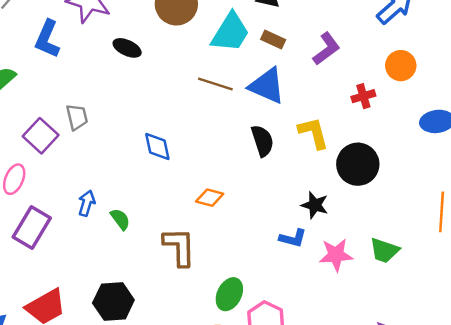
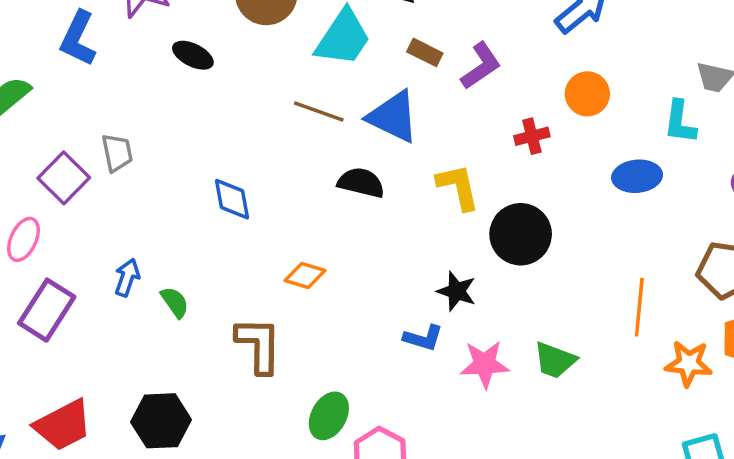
brown rectangle: (273, 39) -> (425, 52), moved
black semicircle: (262, 141) -> (361, 183), moved, turned -60

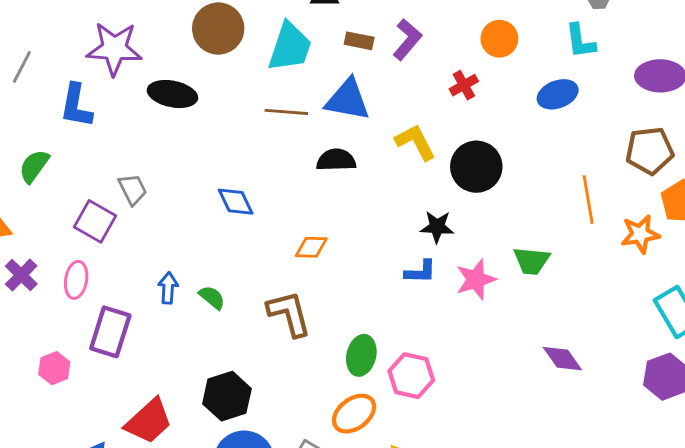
black ellipse: (193, 55) -> (172, 94), size x1.4

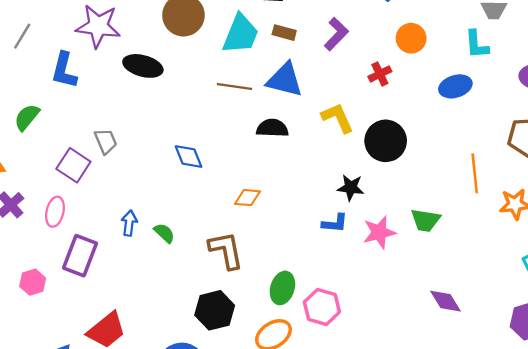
brown rectangle: (359, 41) -> (284, 33), moved
black hexagon: (227, 396) -> (215, 310), moved

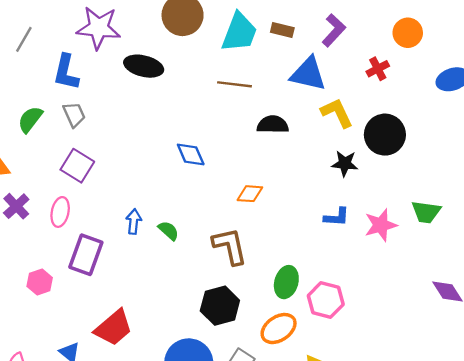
blue triangle: (285, 80) -> (308, 74), moved
gray trapezoid: (106, 141) -> (74, 115), moved
black star: (351, 188) -> (345, 163), moved

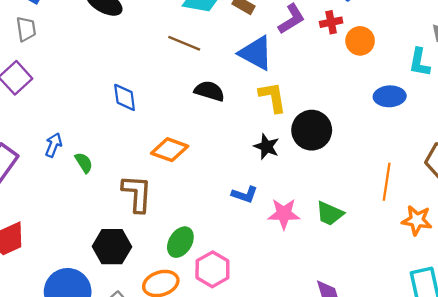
red cross: (378, 69) -> (331, 22), moved
orange diamond: (250, 194) -> (170, 150), size x1.4

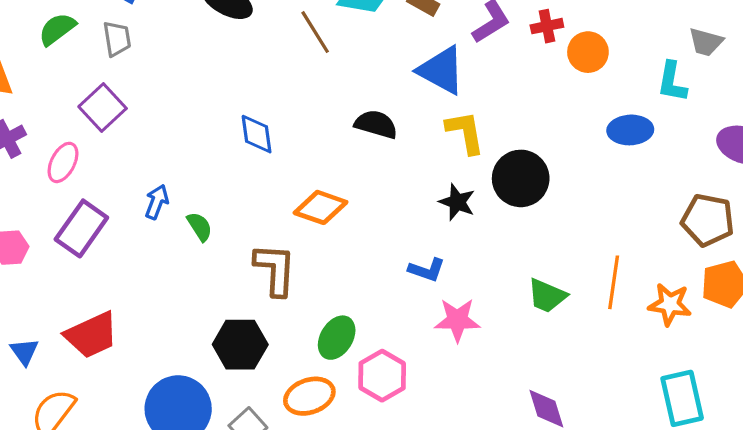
brown line: (184, 43) -> (315, 32), moved, turned 36
orange line: (387, 182) -> (614, 282), moved
pink star: (284, 214) -> (457, 320), moved

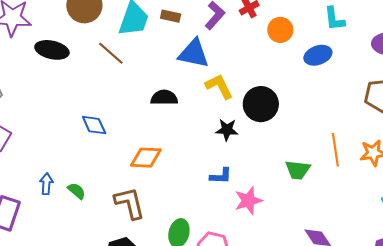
orange circle: (588, 52) -> (280, 30), moved

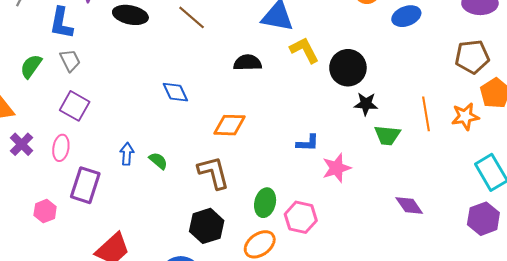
black star: (227, 130) -> (366, 104), moved

